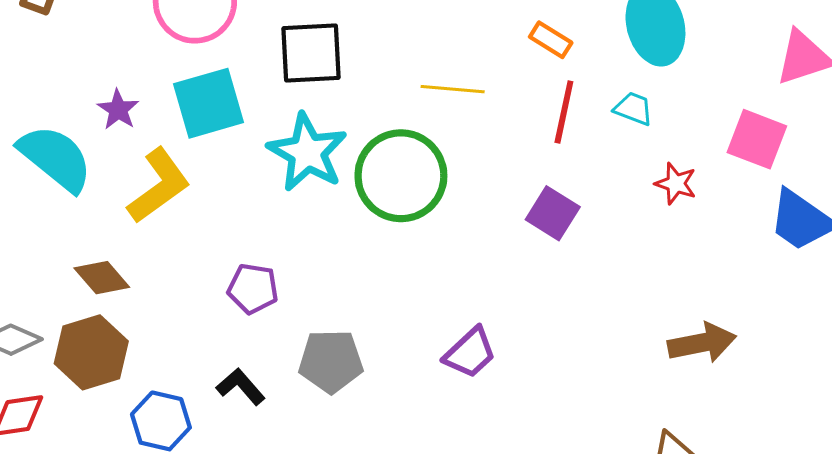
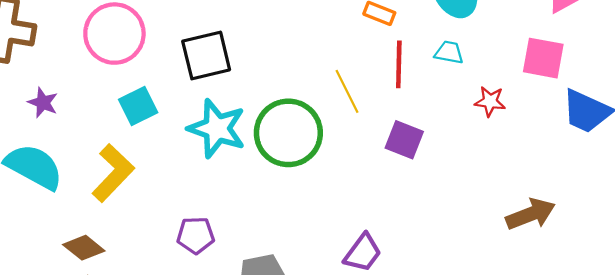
yellow line: (453, 89) -> (347, 91), moved, turned 69
cyan square: (209, 103) -> (138, 106), size x0.7
purple star: (118, 110) -> (43, 103), moved

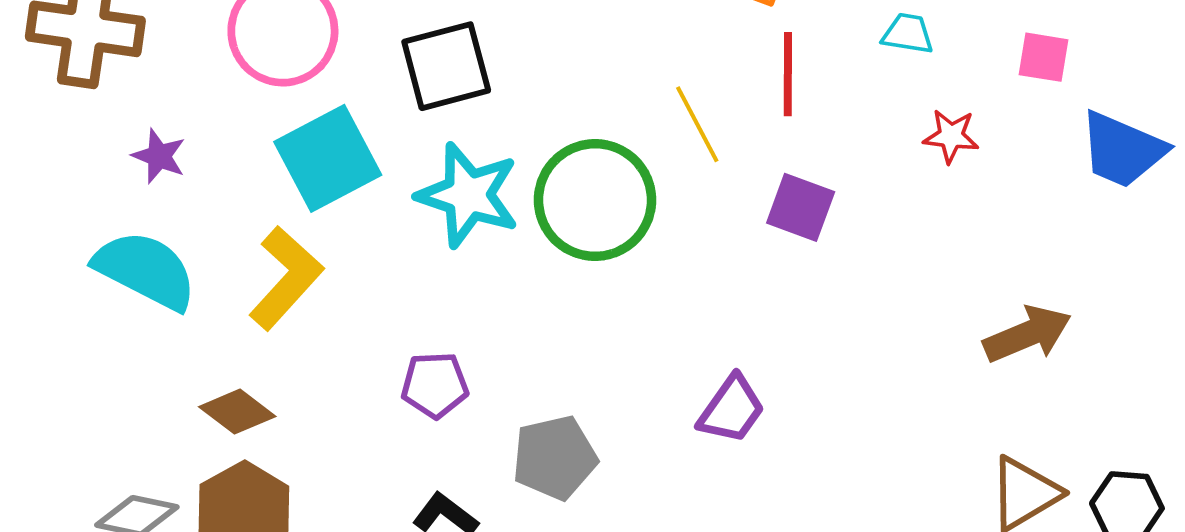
cyan trapezoid: (449, 52) -> (908, 34), moved
pink square: (543, 58) -> (1044, 57), size x0.7
cyan square: (138, 106) -> (328, 158), size x1.5

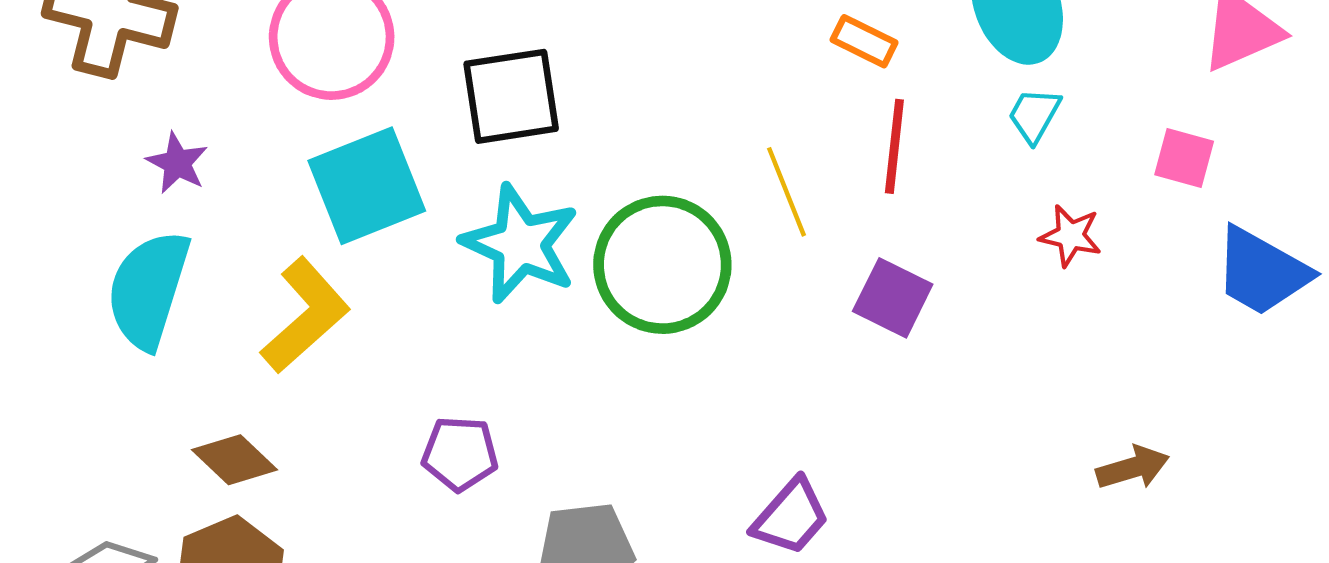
cyan trapezoid: (908, 34) -> (1034, 115), turned -76
cyan semicircle: (145, 270) -> (148, 290), turned -106
brown arrow: (1027, 334) -> (1133, 468), size x0.7

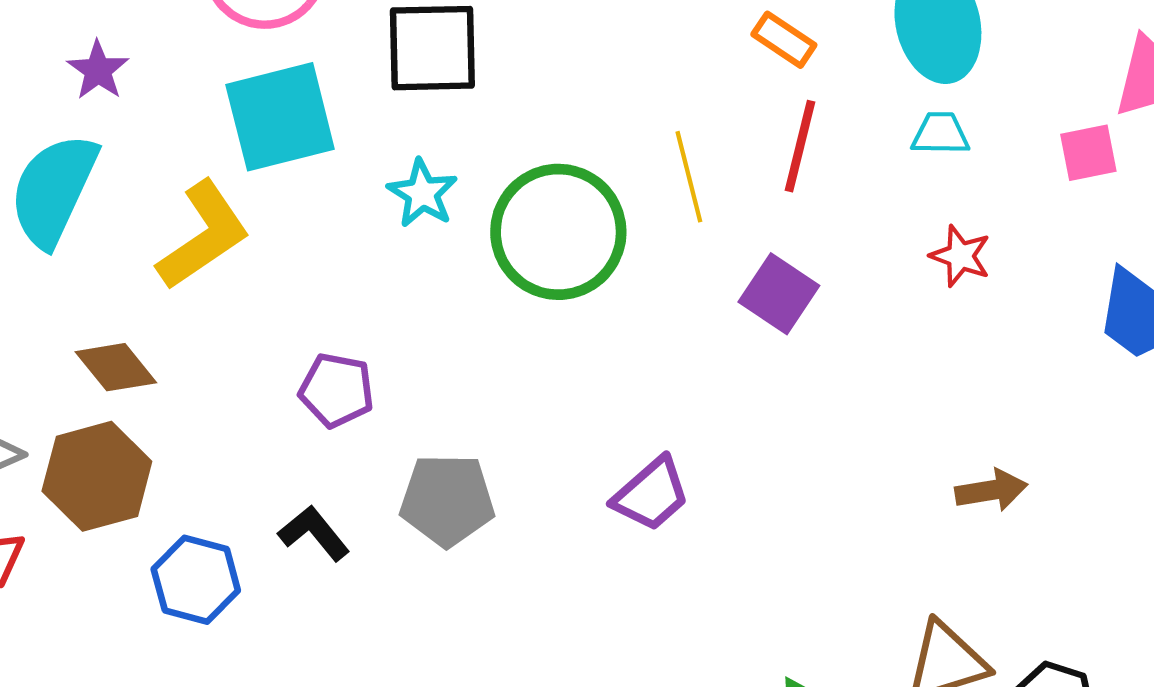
cyan trapezoid: (1034, 115) -> (940, 134), turned 54
pink square: (1184, 158) -> (1088, 153), moved, turned -34
cyan star: (520, 244) -> (422, 193), size x0.6

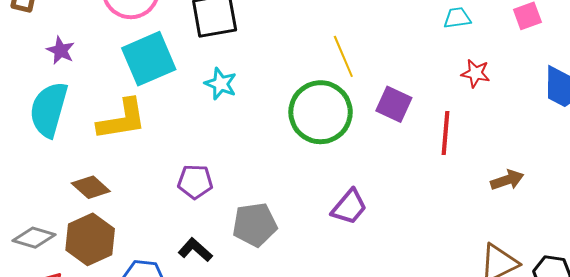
red line: (800, 146) -> (446, 133), moved
green circle: (558, 232) -> (321, 112), moved
yellow L-shape: (203, 235) -> (122, 119), turned 34

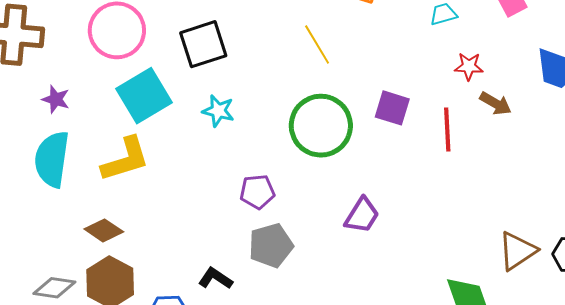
yellow line: (343, 56) -> (317, 44), moved
brown arrow: (507, 180) -> (495, 103), moved, turned 56
purple pentagon: (195, 182) -> (257, 192), moved

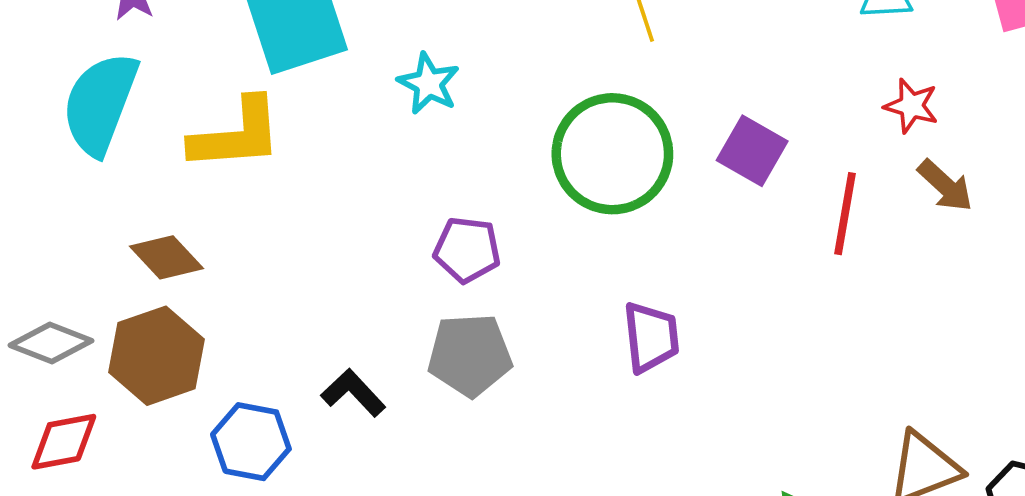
purple trapezoid: (362, 215) -> (651, 337), turned -51

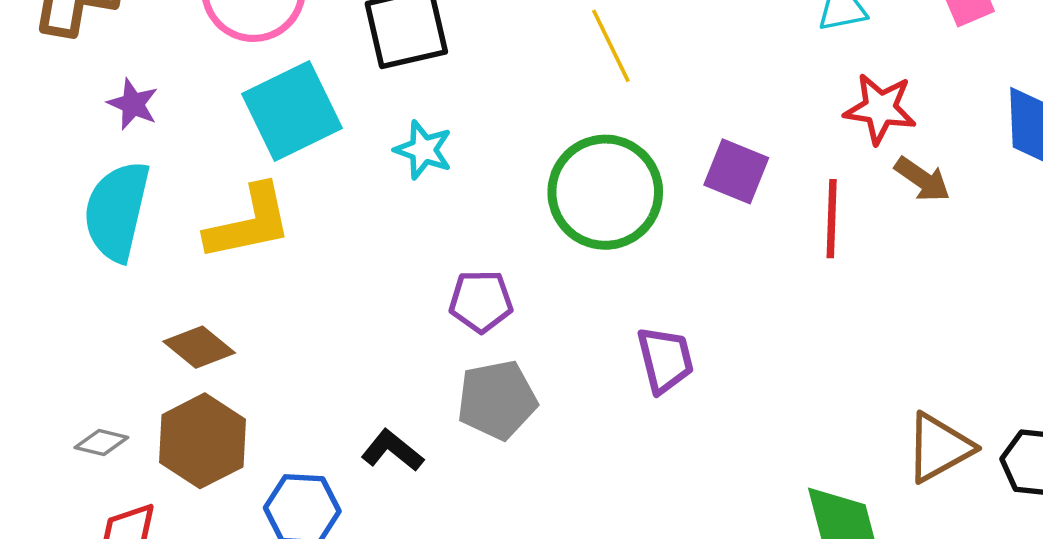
red star: (911, 106) -> (880, 109), size x1.4
gray diamond: (51, 343) -> (101, 443), size x0.7

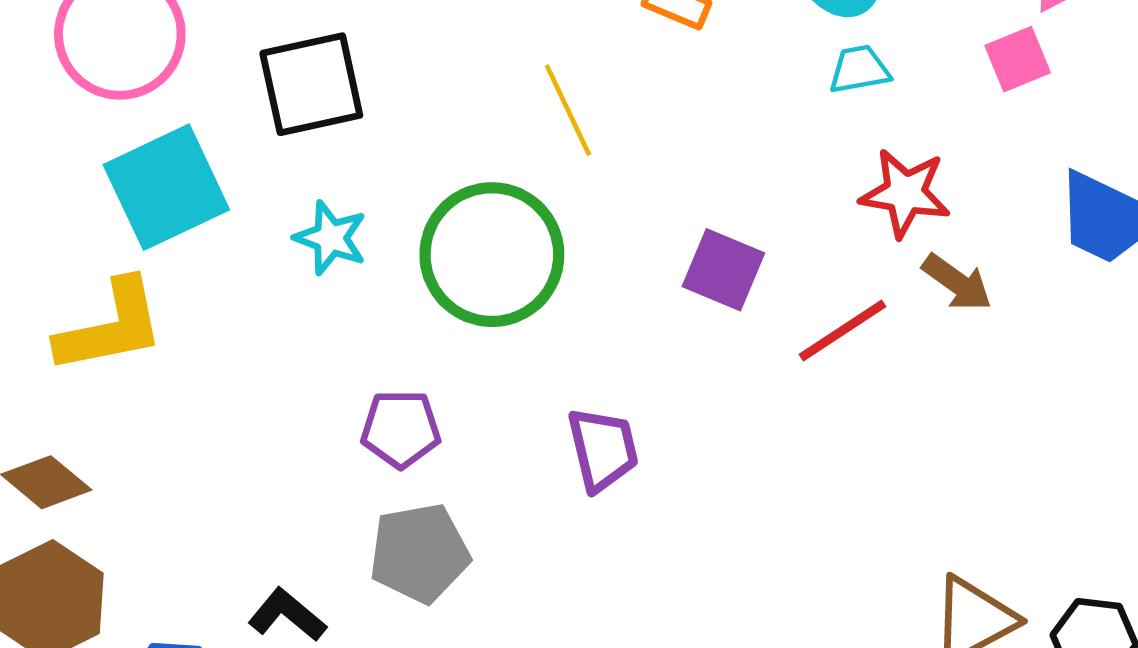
green circle: (605, 192) -> (492, 255), moved
red line: (832, 219) -> (843, 330), turned 54
purple trapezoid: (665, 360) -> (603, 449), moved

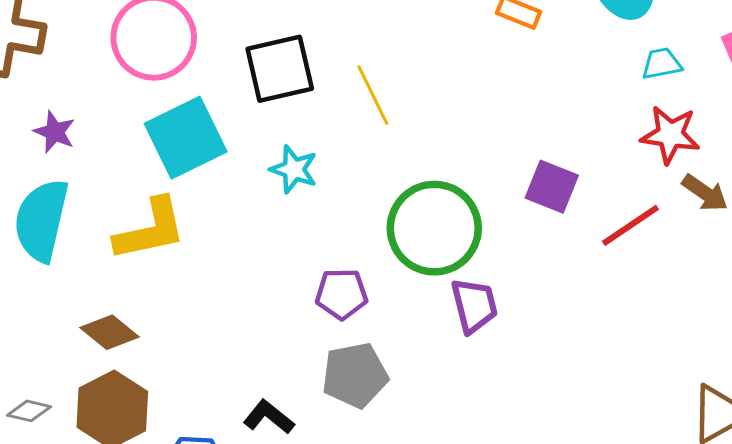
cyan trapezoid: (859, 70) -> (662, 64), moved
yellow line: (568, 110) -> (373, 95), moved
green circle: (492, 255) -> (434, 228), moved

